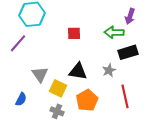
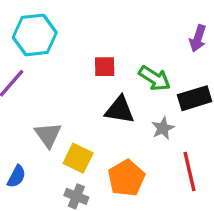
green arrow: (114, 32) -> (155, 78), moved, turned -150
black triangle: (78, 71) -> (120, 110), moved

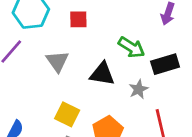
red square: (105, 67) -> (78, 19), moved
gray triangle: (48, 135) -> (57, 61), moved

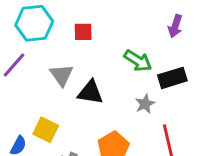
black triangle: (102, 74) -> (90, 92), moved
yellow square: (67, 114) -> (46, 130), moved

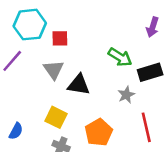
red square: (83, 32) -> (60, 38), moved
yellow square: (46, 130) -> (56, 117), moved

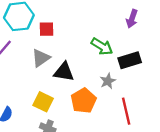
gray triangle: (54, 70) -> (41, 58), turned 30
orange pentagon: (99, 132) -> (83, 101), moved

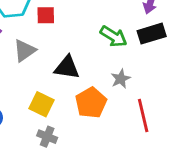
gray triangle: (41, 58) -> (25, 51), moved
black rectangle: (130, 60) -> (152, 34), moved

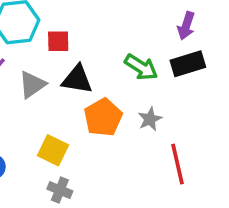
black triangle: (67, 67) -> (77, 79), moved
orange pentagon: (91, 103) -> (103, 117), moved

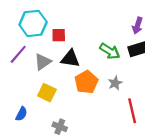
yellow square: (53, 150) -> (47, 93), moved

